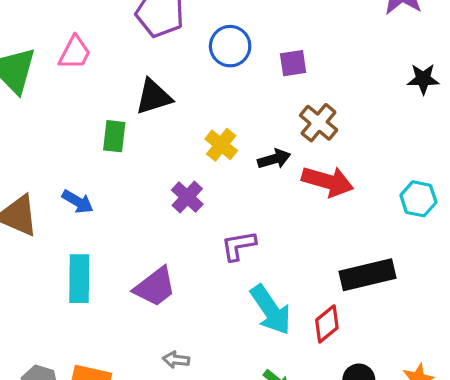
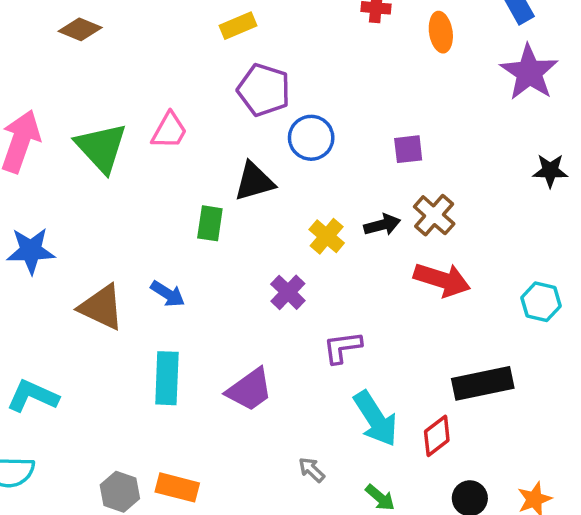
blue circle: (230, 46) -> (311, 138), moved
black arrow: (274, 159) -> (382, 225), moved
gray arrow: (176, 360) -> (312, 470), moved, turned 35

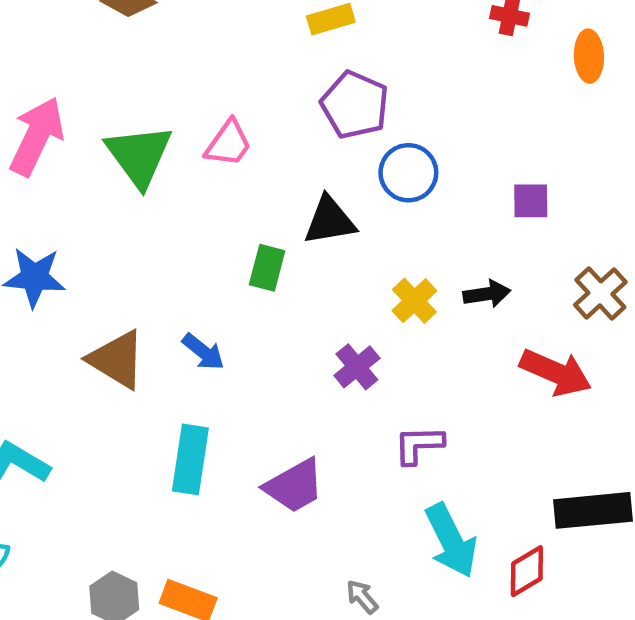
brown cross: (434, 215) -> (600, 293), moved

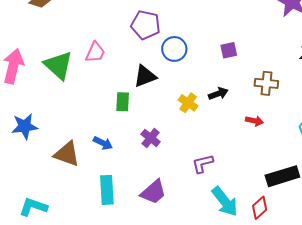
brown cross: (600, 293) -> (266, 83), turned -30
purple cross: (357, 367) -> (151, 138), moved
red arrow: (556, 372) -> (254, 121), size x0.6

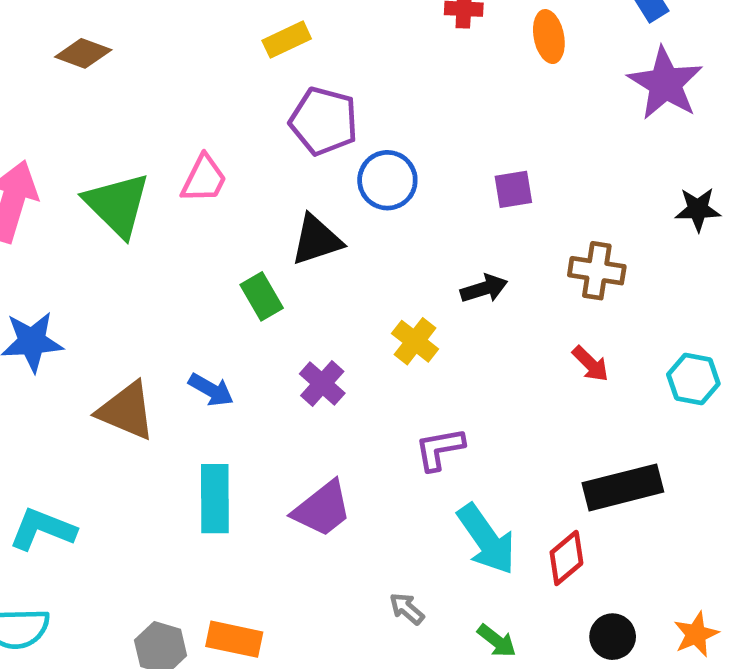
green rectangle: (123, 102) -> (262, 296), turned -36
yellow cross: (188, 103) -> (415, 341), moved
red arrow: (254, 121) -> (590, 364), moved, turned 30

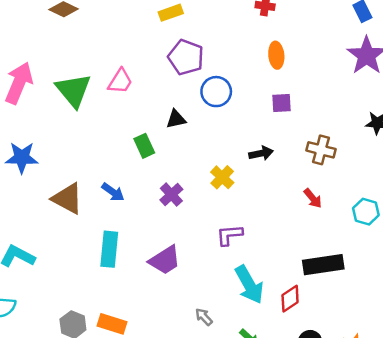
orange ellipse: (549, 37) -> (276, 55), moved
black triangle: (316, 240) -> (176, 119), size x0.7

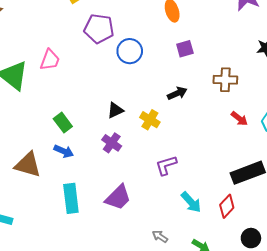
black triangle: (176, 119) -> (115, 110), moved
green rectangle: (144, 146) -> (63, 123), moved
red arrow: (313, 198) -> (239, 119), moved
cyan arrow: (249, 285) -> (191, 202), size x0.7

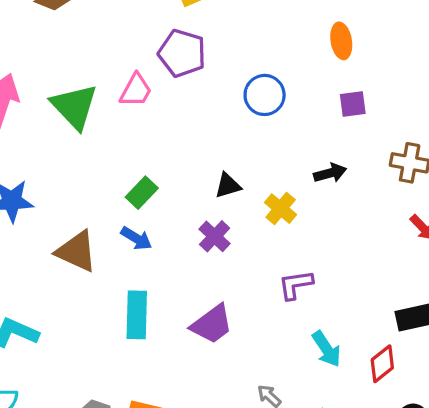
purple pentagon: (99, 29) -> (182, 53), moved
green rectangle: (63, 123) -> (142, 193), turned 72

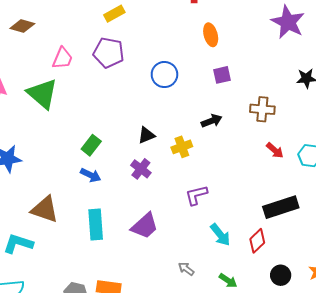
pink trapezoid: (136, 90) -> (62, 58), moved
yellow cross: (281, 209) -> (182, 147), turned 36
brown triangle: (77, 251) -> (45, 209), moved

